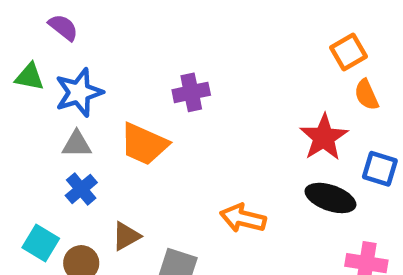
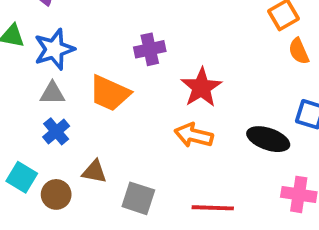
red star: (324, 137) -> (201, 87), moved
orange arrow: (243, 218) -> (194, 135), moved
brown triangle: (126, 236) -> (94, 172), turned 40

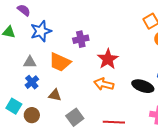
blue star: (54, 49) -> (41, 31), moved
brown triangle: (94, 172) -> (55, 95), moved
gray square: (138, 198) -> (75, 117), turned 36

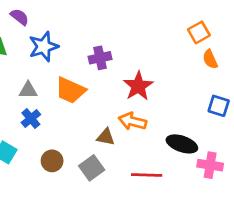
black ellipse: (143, 86) -> (182, 144), moved
brown triangle: (55, 95) -> (106, 137), moved
brown circle: (32, 115) -> (52, 161), moved

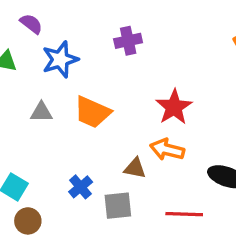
purple cross: (100, 58) -> (128, 41), moved
blue cross: (31, 119) -> (81, 187), moved
brown circle: (52, 161) -> (28, 221), moved
gray square: (92, 168) -> (118, 206), turned 30

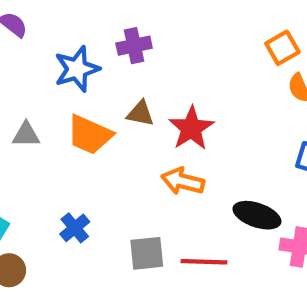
blue star: (60, 59) -> (77, 69), moved
brown triangle: (135, 168) -> (140, 113), moved
gray square: (118, 206) -> (147, 253), moved

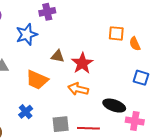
purple cross: (134, 46) -> (47, 12), moved
orange square: (282, 48) -> (116, 33), moved, turned 35
orange trapezoid: (90, 135) -> (37, 80), moved

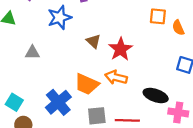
brown triangle: (58, 56) -> (93, 41), turned 32
orange trapezoid: (37, 80) -> (87, 84), moved
blue cross: (26, 112) -> (58, 102), size x1.6

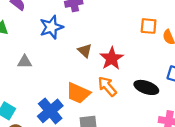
orange arrow: (116, 77) -> (107, 86), turned 35
black ellipse: (156, 96) -> (146, 87), moved

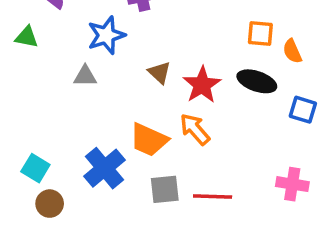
gray triangle: (25, 62) -> (85, 76), moved
black ellipse: (146, 87) -> (257, 81), moved

